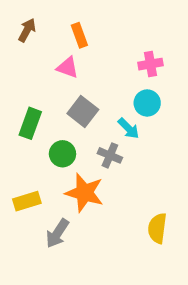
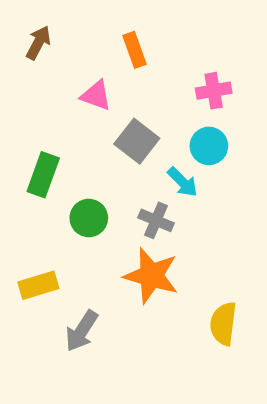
orange rectangle: (79, 35) -> (134, 50), moved
gray square: (83, 111) -> (137, 141), moved
orange star: (85, 193) -> (151, 276), moved

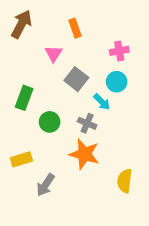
brown arrow: (38, 43) -> (21, 24), size x1.5
pink triangle: (96, 95) -> (54, 54), turned 42

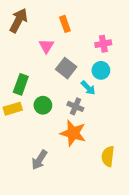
yellow rectangle: (21, 159) -> (13, 109), moved

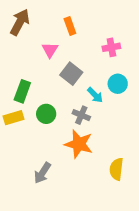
cyan circle: (101, 70) -> (118, 84), moved

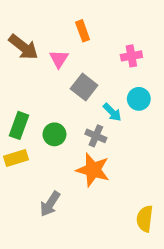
brown arrow: (20, 22) -> (23, 47), moved, turned 100
green rectangle: (22, 91) -> (19, 125), moved
yellow rectangle: (14, 118) -> (16, 158), moved
yellow semicircle: (116, 169) -> (145, 219), moved

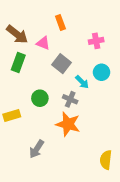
pink triangle: (59, 59) -> (43, 43), turned -40
green rectangle: (19, 125) -> (18, 63), moved

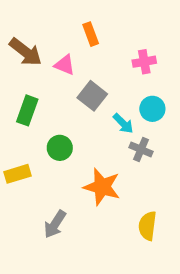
green rectangle: (18, 63) -> (27, 110), moved
gray cross: (70, 99) -> (141, 149), moved
yellow semicircle: (106, 160) -> (148, 226), moved

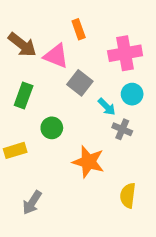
pink cross: (144, 62) -> (125, 53), size x1.6
pink triangle: (65, 65) -> (56, 56), size x1.4
gray arrow: (55, 224) -> (32, 203), moved

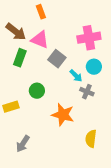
orange rectangle: (79, 29) -> (41, 12), moved
green rectangle: (24, 95) -> (20, 58), moved

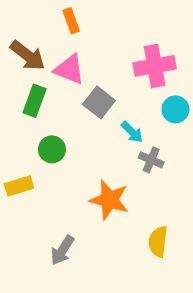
cyan circle: (94, 67) -> (175, 109), moved
green circle: (37, 91) -> (52, 149), moved
gray arrow: (23, 144) -> (62, 250), moved

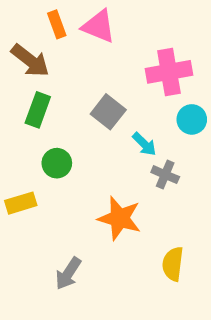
orange rectangle: (71, 21) -> (57, 24), moved
pink triangle: (69, 69) -> (99, 26), moved

